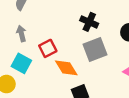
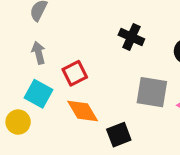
gray square: (95, 50) -> (152, 92), moved, turned 30
orange diamond: (66, 68) -> (83, 111), moved

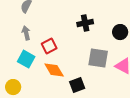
black cross: (131, 37) -> (85, 23), turned -35
yellow circle: (18, 122) -> (13, 87), moved

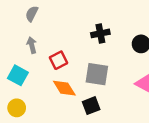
gray square: (98, 58) -> (97, 74), moved
cyan square: (26, 59) -> (18, 75), moved

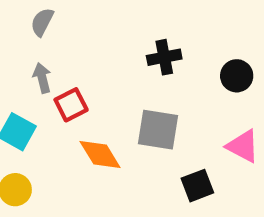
red square: (59, 60) -> (71, 105), moved
black square: (91, 106) -> (197, 186), moved

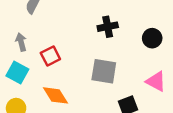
gray arrow: (42, 78) -> (21, 42), moved
orange diamond: (100, 154) -> (55, 95), moved

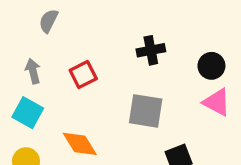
red square: (50, 56) -> (83, 75), moved
pink triangle: (156, 81) -> (217, 102), moved

